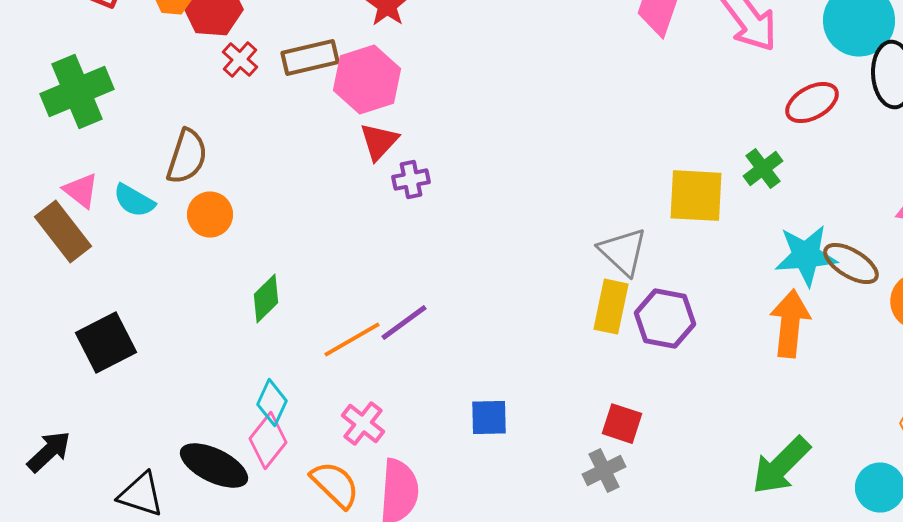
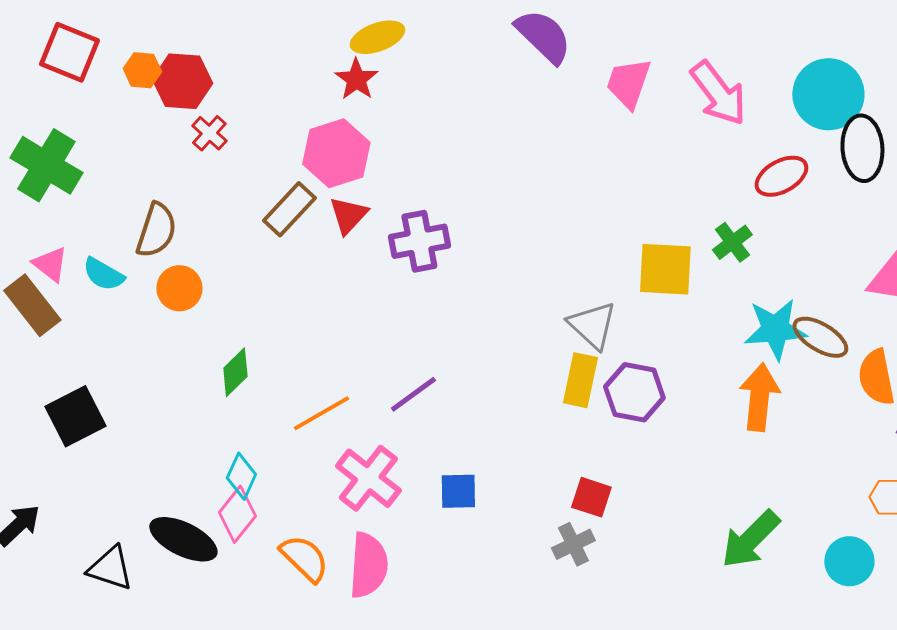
brown rectangle: (310, 58) -> (289, 209), moved, turned -34
green cross: (77, 92) -> (46, 165), turned -36
purple cross: (411, 180) -> (419, 241), moved, size x1.6
purple line: (404, 323) -> (413, 394), moved
pink cross: (363, 424) -> (368, 478), moved, size x1.5

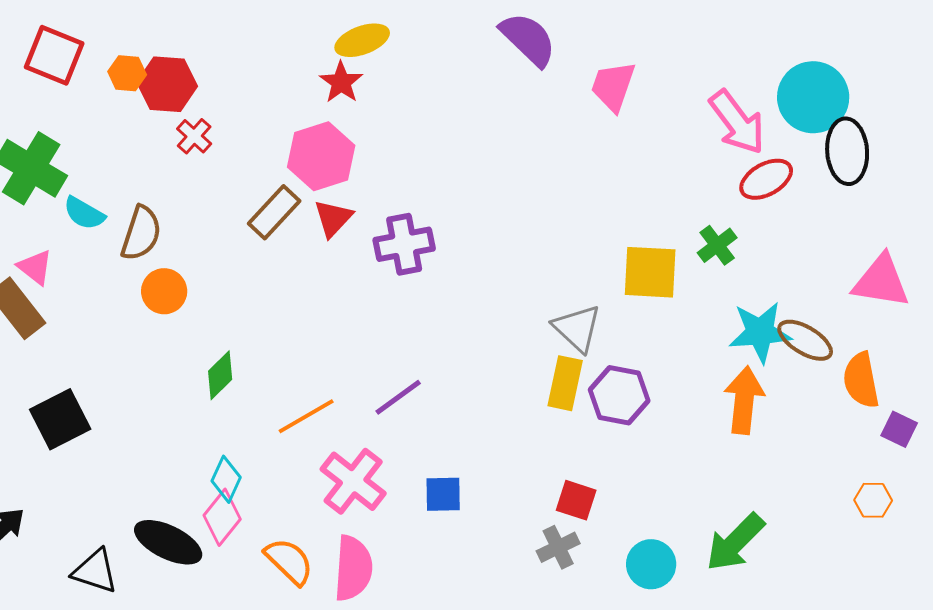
pink arrow: (718, 93) -> (737, 122), moved
cyan semicircle: (103, 274) -> (84, 213), moved
cyan circle: (849, 561) -> (651, 564), moved

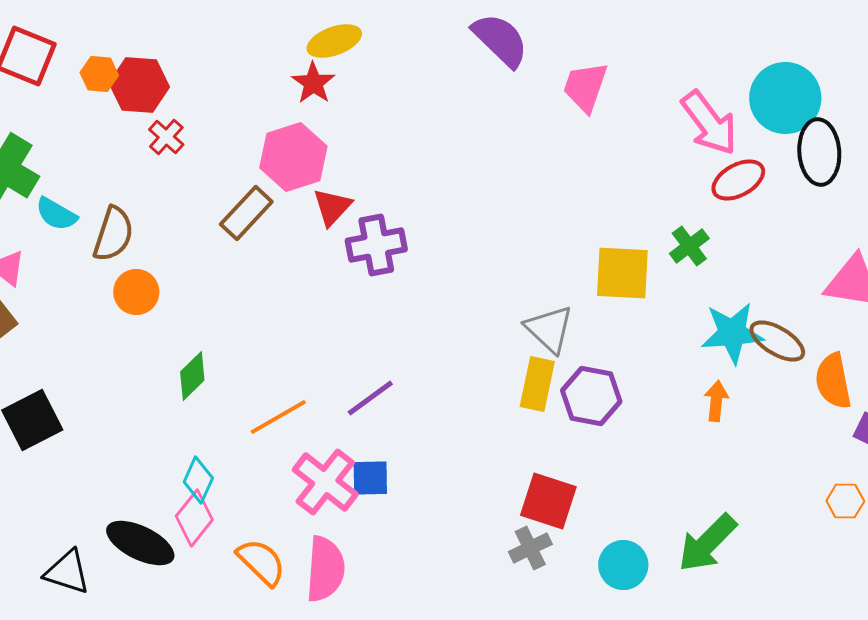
red triangle: (333, 218) -> (332, 207), moved
orange arrow: (744, 400) -> (716, 401), size x0.6
blue square: (443, 494) -> (370, 478), moved
red square: (576, 500) -> (548, 501), size x1.4

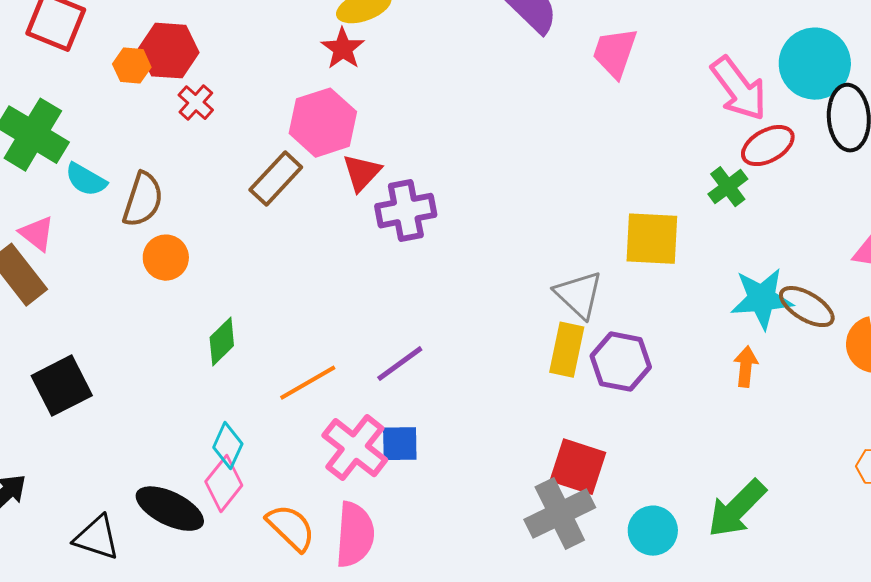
orange hexagon: (99, 74) -> (132, 66), moved
green cross: (689, 246) -> (728, 187), moved
gray cross: (530, 548) -> (560, 514), size x1.6

